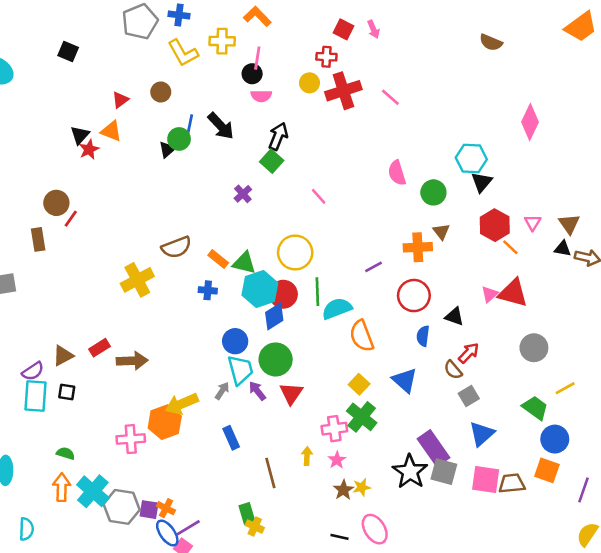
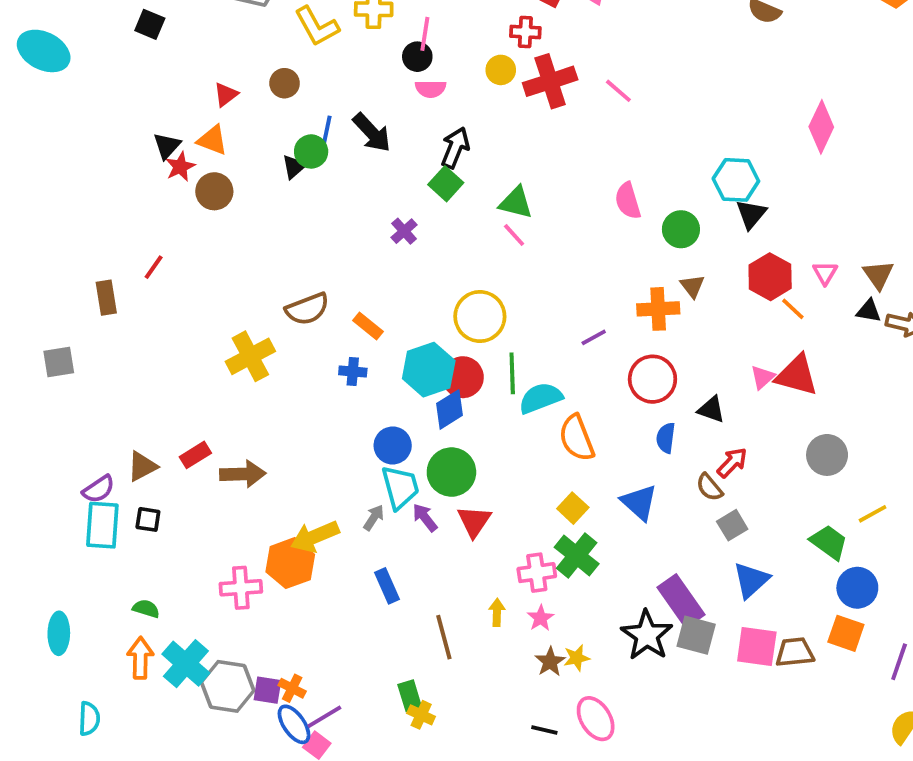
brown circle: (56, 203) -> (214, 191), moved
green triangle: (244, 263) -> (516, 203), moved

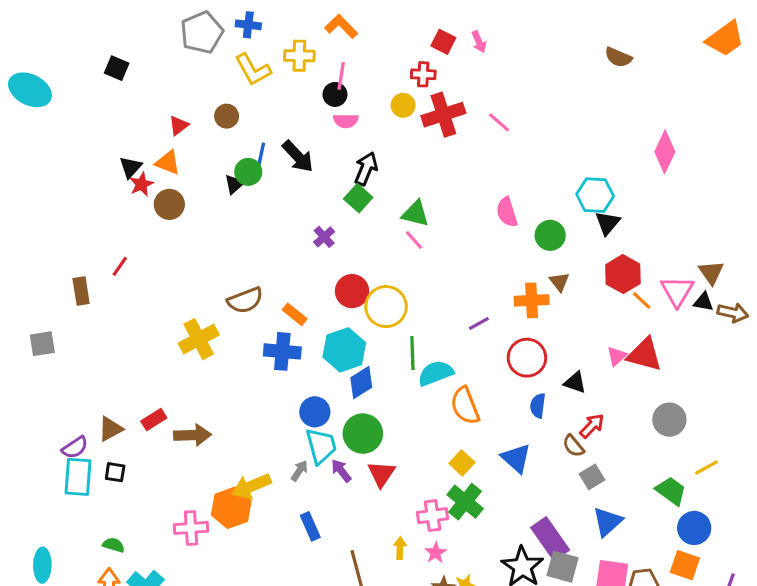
pink triangle: (825, 273) -> (677, 291), moved, size x1.6
blue cross: (353, 372) -> (282, 351), size x1.6
red circle: (463, 377) -> (352, 291), moved

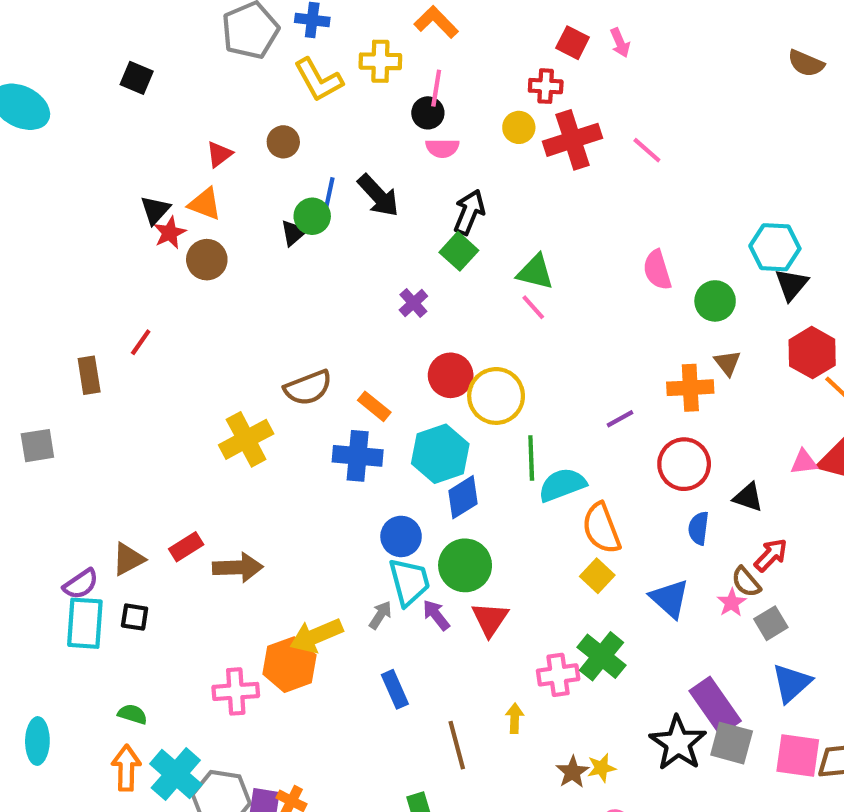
pink triangle: (617, 356) -> (804, 462), turned 35
yellow square: (462, 463) -> (597, 576), moved
pink star: (436, 553) -> (732, 603), moved

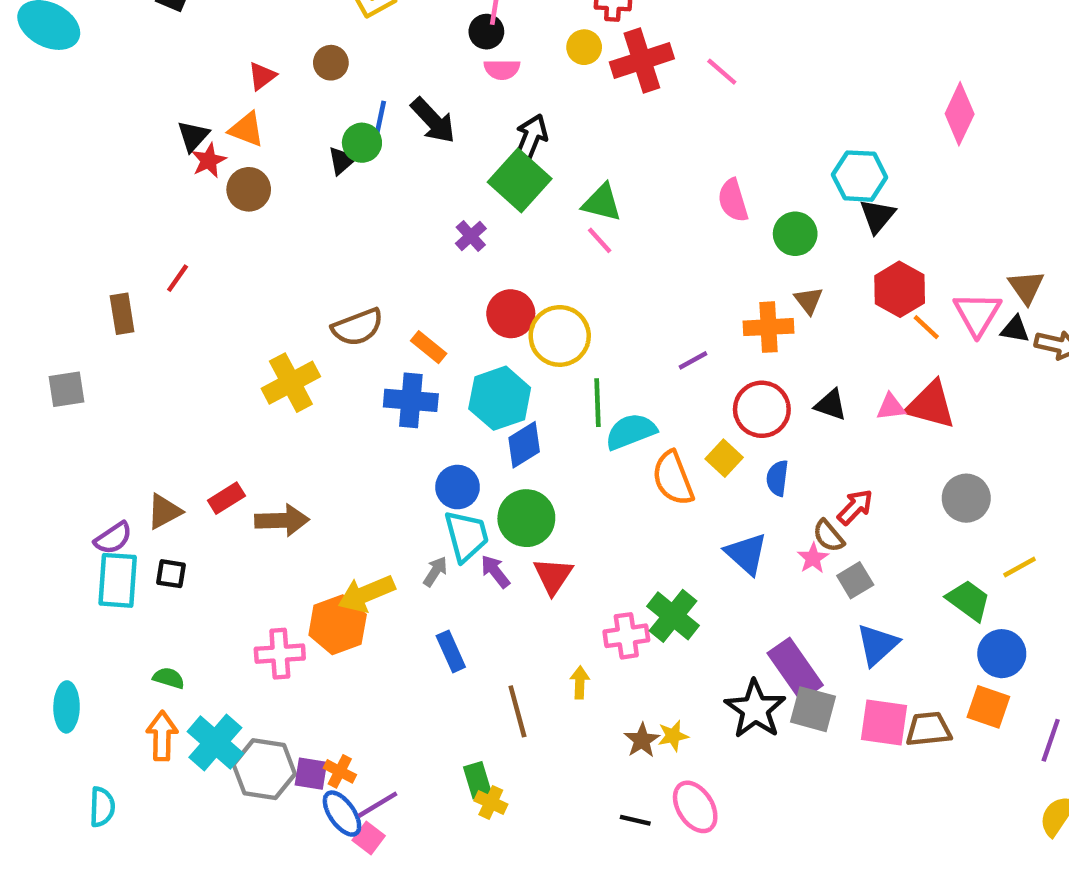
green square: (459, 251) -> (520, 180), size x1.5
black triangle: (748, 497) -> (831, 405), moved
yellow square: (597, 576) -> (724, 458), moved

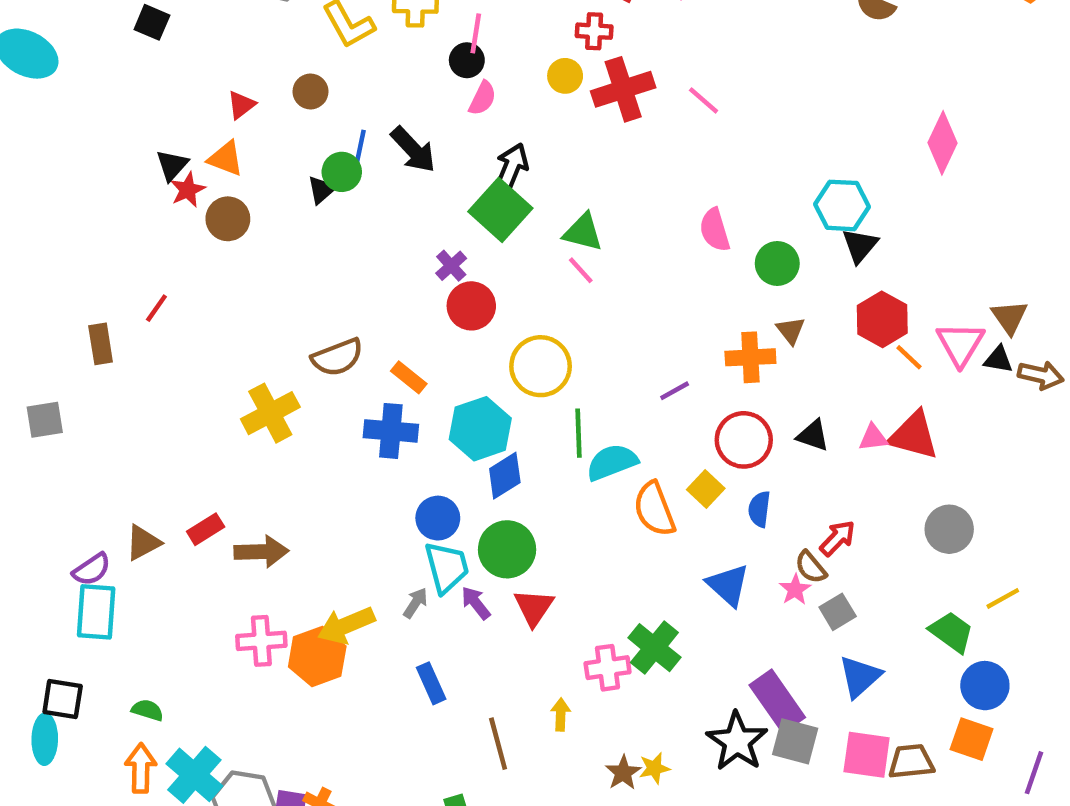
pink semicircle: (502, 69) -> (482, 98), turned -64
red circle: (511, 314) -> (471, 306), moved
black square: (171, 574) -> (63, 699), moved, size x1.4
pink cross: (280, 654) -> (261, 641), moved

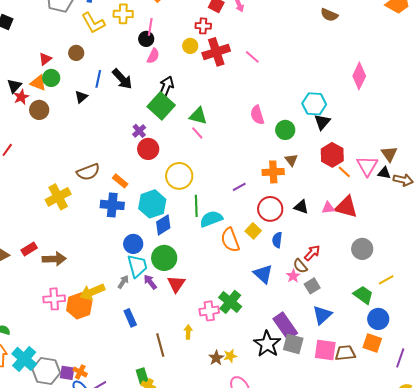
green circle: (342, 172) -> (51, 78), moved

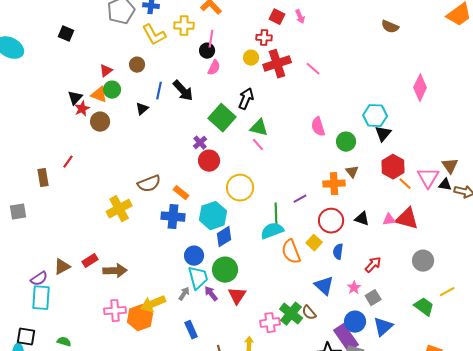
black arrow: (166, 87) -> (246, 99), moved
green line: (196, 206) -> (276, 214), moved
brown semicircle: (300, 266) -> (309, 313), moved
blue circle: (378, 319) -> (355, 322), moved

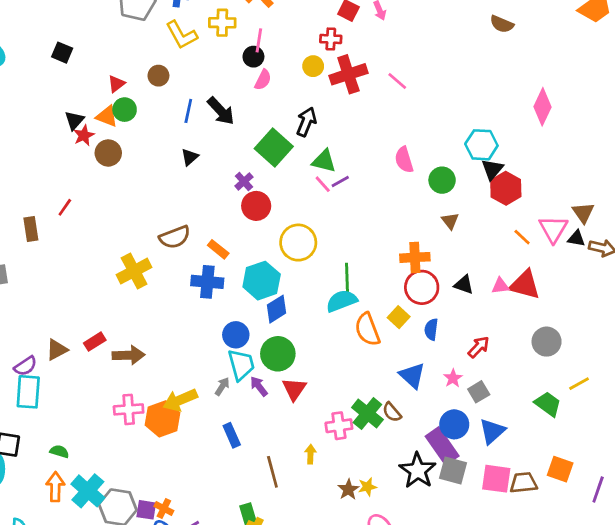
black square: (66, 34) -> (62, 53), moved
black triangle: (142, 109) -> (190, 157), moved
red hexagon: (393, 167) -> (506, 188), moved
orange cross: (334, 184) -> (415, 257), moved
purple line: (300, 199) -> (340, 181), moved

